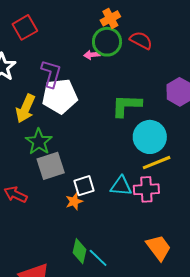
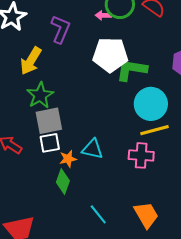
white pentagon: (60, 96) -> (110, 55), moved
white square: (84, 186) -> (50, 143), moved
cyan triangle: (121, 186) -> (92, 149), moved
green diamond: (80, 251) -> (63, 182), moved
cyan line: (98, 258) -> (98, 214), moved

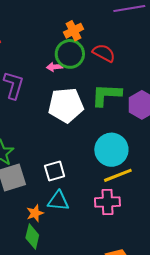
green L-shape: (132, 70) -> (106, 95), moved
white square: (50, 143) -> (55, 171), moved

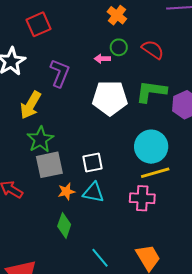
orange cross: (74, 31) -> (117, 15), moved, turned -30
green circle: (70, 54) -> (119, 47), size x0.6
orange star: (35, 213) -> (66, 191), moved

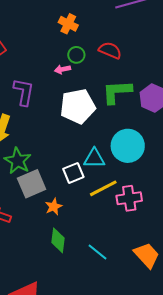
yellow line: (155, 173) -> (103, 188), moved
cyan triangle: (93, 192) -> (94, 158), moved
cyan line: (100, 258) -> (98, 252), moved

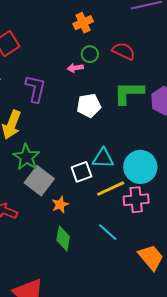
orange cross: (68, 24) -> (83, 23), turned 36
white pentagon: (78, 106) -> (89, 106), size x0.7
cyan circle: (128, 146) -> (140, 167), moved
gray square: (32, 184) -> (39, 181), turned -32
cyan line: (98, 252) -> (108, 232), moved

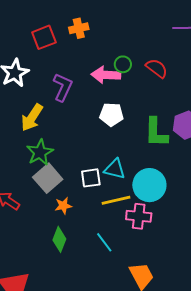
orange cross: (83, 23) -> (79, 28), moved
pink arrow: (75, 68) -> (106, 75), size x1.8
green L-shape: (129, 93) -> (156, 132), moved, turned -100

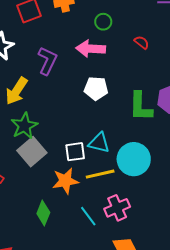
green circle: (123, 64) -> (103, 22), moved
red semicircle: (157, 68) -> (142, 42), size x0.7
orange star: (63, 206) -> (65, 181), moved, size x1.5
pink cross: (139, 216) -> (117, 208), moved, turned -30

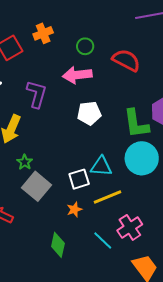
red semicircle: (142, 42) -> (126, 60), size x1.8
green star: (24, 126) -> (25, 162), size x0.6
cyan circle: (134, 159) -> (142, 158), moved
orange star: (65, 181) -> (74, 210), size x0.6

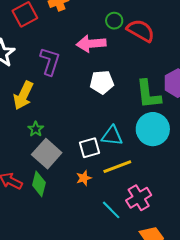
green circle: (85, 46) -> (114, 21), moved
green diamond: (58, 245) -> (39, 184), moved

